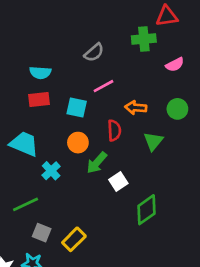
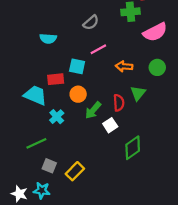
pink semicircle: (175, 65) -> (155, 32), size x1.6
red rectangle: (39, 99) -> (56, 79), moved
red semicircle: (114, 130) -> (119, 103), moved

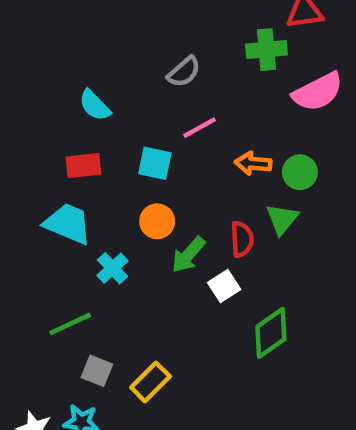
cyan semicircle: (48, 39) -> (95, 105), turned 42
green circle: (157, 67) -> (300, 172), moved
red rectangle: (56, 79) -> (84, 166), moved

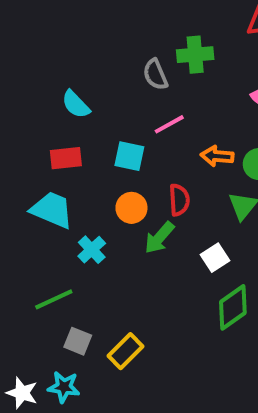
green cross: (266, 50) -> (195, 55), moved
gray semicircle: (184, 72) -> (155, 75), turned 108
red semicircle: (242, 239) -> (179, 200), moved
white square: (224, 286) -> (215, 258), moved

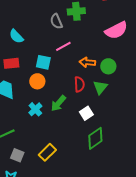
red semicircle: (179, 200) -> (79, 84), moved
orange circle: (131, 208) -> (37, 81), moved
cyan cross: (92, 250) -> (35, 109), moved
yellow rectangle: (125, 351) -> (47, 152), moved

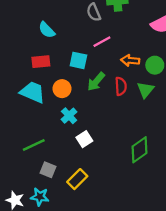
orange circle: (37, 81) -> (62, 89), moved
green arrow: (58, 103) -> (96, 82), moved
white square: (86, 113) -> (84, 139), moved
yellow rectangle: (47, 152) -> (77, 179), moved

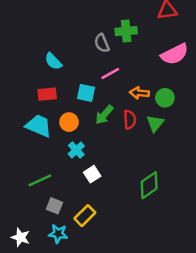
cyan star: (40, 197) -> (58, 234), moved

